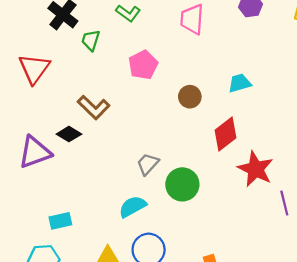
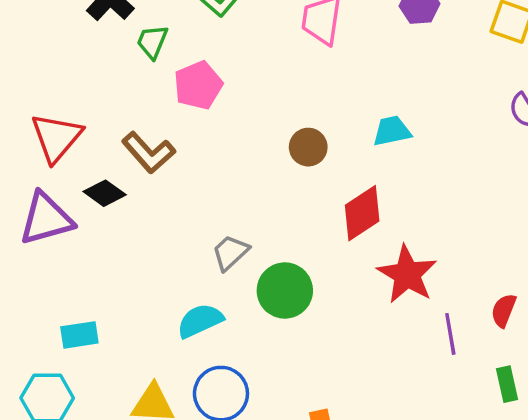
pink pentagon: (143, 65) -> (198, 85), moved
red triangle: (34, 69) -> (56, 137), moved

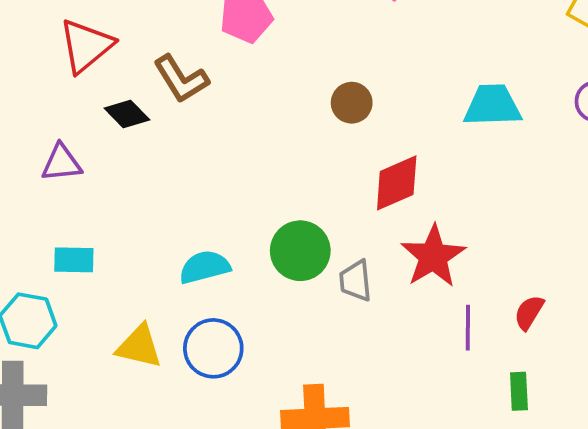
cyan trapezoid: (392, 131) -> (493, 105), moved, size x1.4
purple triangle: (46, 219) -> (62, 163), moved, size x0.7
gray trapezoid: (230, 253) -> (356, 281), moved, turned -63

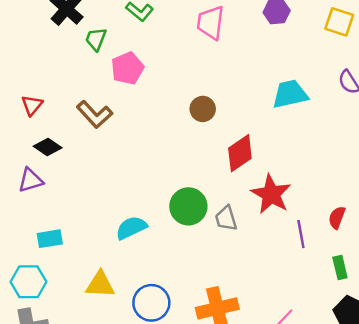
red triangle: (86, 46) -> (32, 105), size x0.6
black diamond: (127, 114) -> (48, 147), moved
blue circle: (213, 348) -> (151, 303), moved

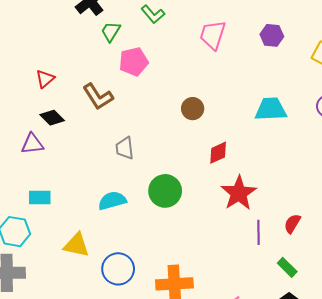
red diamond: (240, 153) -> (218, 153), size x0.7
gray trapezoid: (226, 218) -> (125, 148), moved
green rectangle: (340, 267) -> (287, 267), turned -42

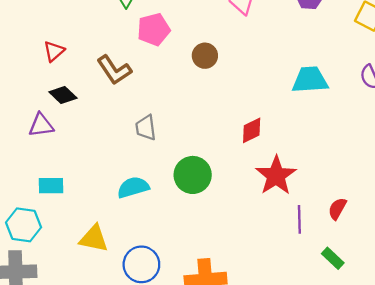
brown circle: (193, 109) -> (205, 56), moved

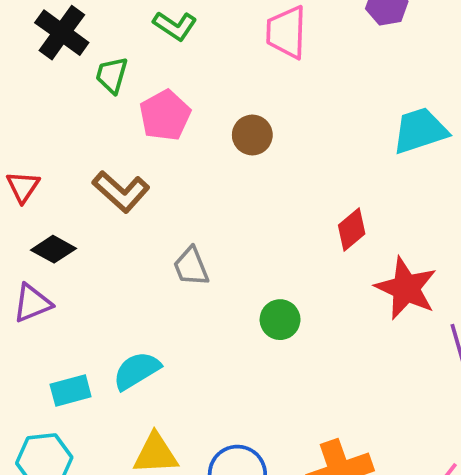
green circle: (193, 175) -> (280, 320), size x0.7
cyan semicircle: (133, 187) -> (137, 371), moved

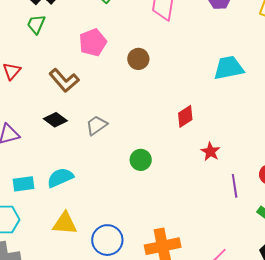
green trapezoid: (112, 75) -> (36, 24), moved
black diamond: (53, 249) -> (55, 120), moved
gray trapezoid: (191, 266) -> (97, 125), turned 70
red star: (406, 288) -> (210, 152), size x0.6

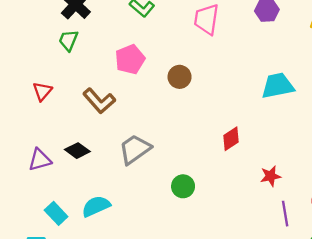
black diamond: (55, 120) -> (77, 151), moved
gray trapezoid: (97, 125) -> (135, 149), size x1.4
red star: (210, 152) -> (271, 176), moved, turned 30
cyan rectangle: (23, 184) -> (56, 213), turned 55

